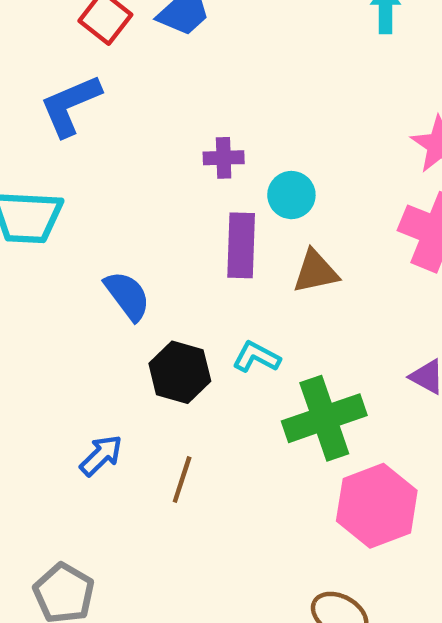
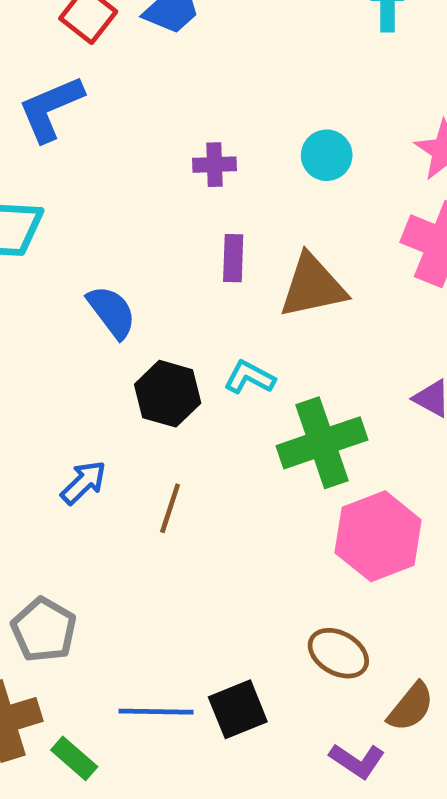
cyan circle: (291, 195) -> (327, 155), moved
purple rectangle: (241, 245) -> (233, 258), size x0.7
brown triangle: (316, 272) -> (313, 286), size x1.4

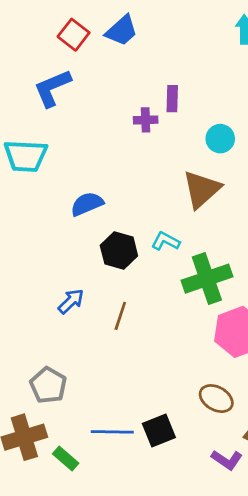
cyan circle: (327, 155) -> (220, 139), moved
purple rectangle: (233, 258) -> (172, 99), moved
brown triangle: (313, 286) -> (202, 189), turned -30
blue semicircle: (112, 312) -> (87, 204), turned -76

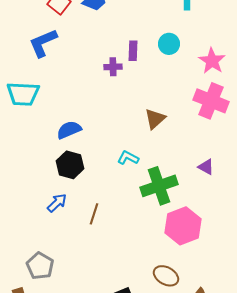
cyan circle: (220, 139) -> (169, 44), moved
brown triangle: (202, 189) -> (155, 119), size x0.7
black hexagon: (119, 251) -> (70, 165), moved

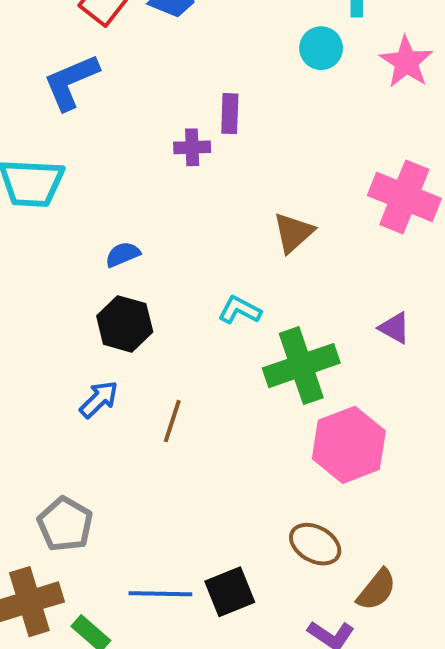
cyan circle: (169, 44) -> (321, 48), moved
purple rectangle: (133, 51) -> (230, 114), moved
pink star: (212, 61) -> (406, 62), moved
purple cross: (113, 67) -> (192, 147), moved
blue semicircle: (69, 130) -> (123, 254), size x0.7

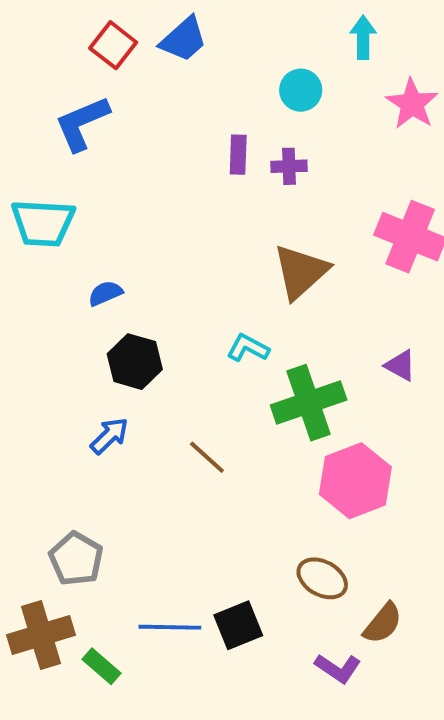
cyan circle: (321, 48) -> (301, 90), moved
purple cross: (192, 147) -> (289, 166), moved
brown triangle: (293, 233) -> (301, 272), size x1.4
blue semicircle: (123, 254) -> (105, 293), moved
brown line: (172, 421) -> (207, 457), moved, turned -66

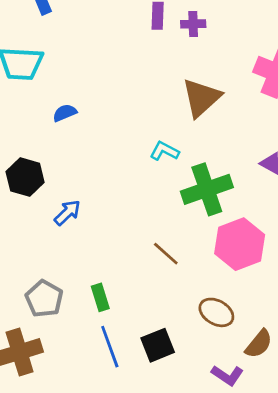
black hexagon: (135, 362) -> (25, 177), moved
brown line: (207, 457) -> (166, 254), moved
blue line: (170, 627) -> (110, 347), turned 69
green rectangle: (101, 666) -> (100, 297), moved, turned 32

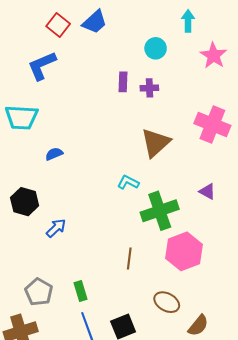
brown line: (166, 254) -> (129, 258), turned 55

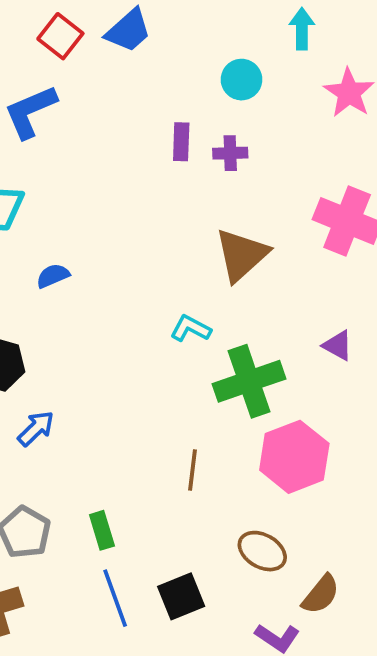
blue arrow: (56, 228) -> (36, 428), moved

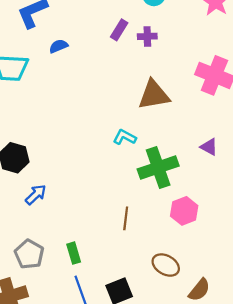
purple rectangle: (181, 142) -> (119, 30), turned 30
brown triangle: (241, 255) -> (154, 95), turned 32
blue semicircle: (53, 276) -> (58, 46), moved
pink hexagon: (294, 457) -> (184, 211), size x0.7

